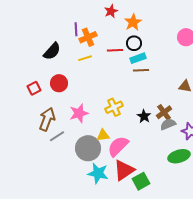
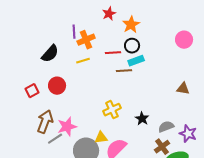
brown line: (141, 70) -> (124, 71), moved
brown cross: (164, 112) -> (162, 147), moved
pink star: (79, 113) -> (67, 127), moved

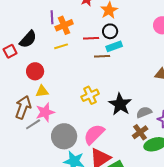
red square: (32, 91) -> (10, 51), moved
black star: (142, 119) -> (120, 104), size x1.6
yellow triangle: (101, 138) -> (42, 91), moved

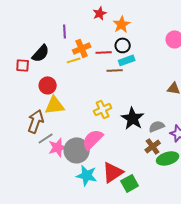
orange cross: (64, 25) -> (82, 48), moved
red square: (10, 51) -> (23, 65), turned 32
yellow triangle: (42, 91) -> (55, 105), size x1.5
pink star: (45, 112) -> (58, 147), moved
pink semicircle: (94, 134) -> (93, 139), moved

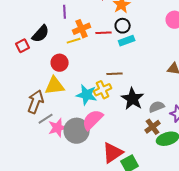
red square: (23, 65) -> (23, 46), turned -32
brown line: (115, 70) -> (115, 74), moved
red circle: (48, 85) -> (60, 63), moved
cyan star: (87, 175) -> (87, 95), moved

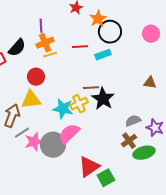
black circle: (123, 26) -> (110, 32), moved, size x1.5
orange cross: (82, 29) -> (45, 43), moved
black star: (133, 99) -> (103, 99), moved

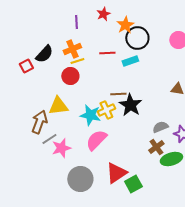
purple line: (41, 26) -> (76, 22), moved
red circle: (36, 77) -> (70, 76), moved
gray circle: (53, 145) -> (80, 179), moved

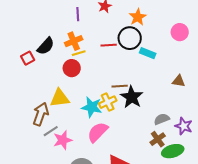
orange star: (125, 25) -> (138, 17), moved
black circle: (137, 38) -> (130, 38), moved
cyan rectangle: (130, 61) -> (148, 53), moved, turned 42

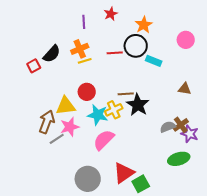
red circle: (72, 68) -> (87, 92), moved
brown cross: (158, 139) -> (181, 125), moved
pink star: (63, 140) -> (70, 127), moved

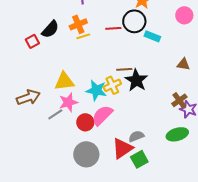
red circle: (87, 92) -> (85, 122), moved
brown arrow: (47, 122) -> (28, 97), moved, turned 50
gray semicircle: (168, 127) -> (136, 136), moved

